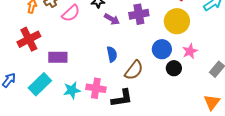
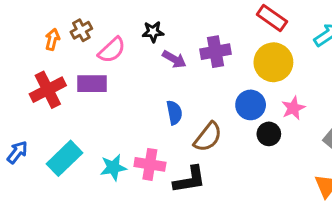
purple rectangle: (58, 57) -> (92, 84), moved

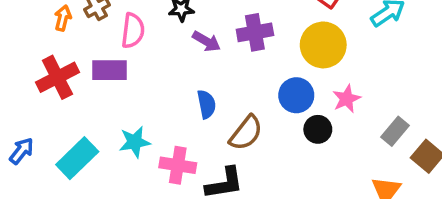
pink semicircle: (112, 50) -> (133, 31), turned -40
cyan star: (113, 167) -> (135, 142), moved

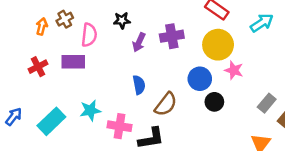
purple arrow: (206, 41) -> (139, 42), turned 84
red cross: (57, 77) -> (38, 67), size x0.7
pink star: (347, 99) -> (234, 70), moved, turned -30

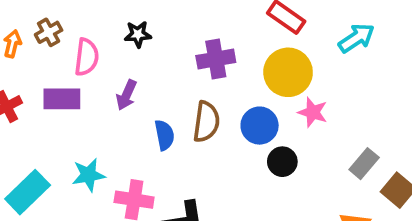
purple arrow: (139, 42) -> (126, 95), moved
brown semicircle: (166, 104) -> (206, 122), moved, turned -30

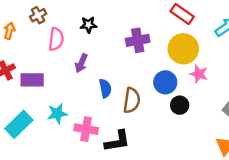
brown cross: (49, 32) -> (38, 15), moved
purple rectangle: (62, 99) -> (32, 80), moved
brown semicircle: (206, 122) -> (132, 100), moved

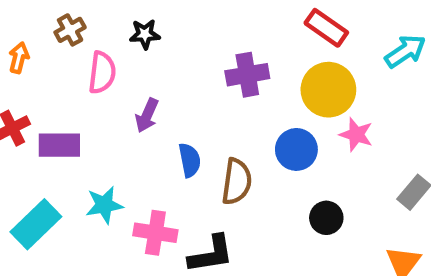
black star: (88, 25) -> (145, 34), moved
black circle: (180, 105) -> (326, 218), moved

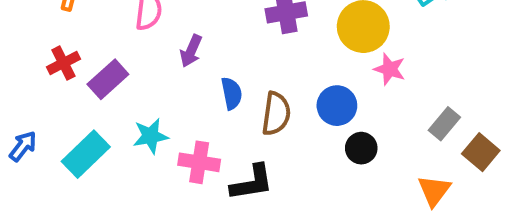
purple rectangle: (59, 145) -> (108, 79), turned -42
blue circle: (296, 149) -> (337, 106), moved

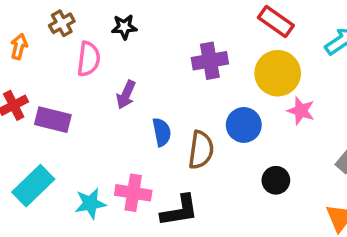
purple rectangle: (108, 79) -> (53, 120), turned 56
blue circle: (337, 106) -> (244, 125), moved
cyan star: (151, 136) -> (90, 203), moved

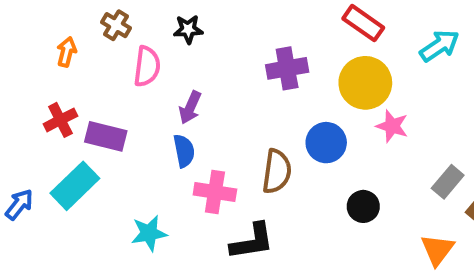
brown cross: (62, 23) -> (116, 25), turned -30
blue semicircle: (162, 132) -> (184, 151), moved
cyan rectangle: (33, 186) -> (75, 186), moved
pink cross: (133, 193) -> (215, 192), moved

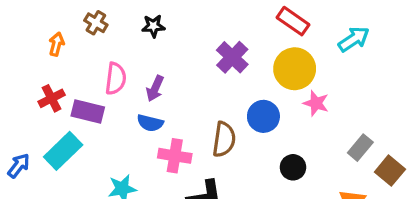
pink semicircle: (147, 66) -> (116, 79), moved
purple cross: (287, 68) -> (232, 57), turned -36
blue semicircle: (184, 151) -> (150, 123), turned 115

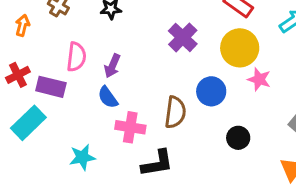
blue semicircle: (150, 123) -> (108, 97), turned 40

